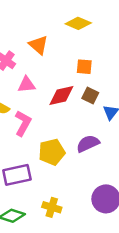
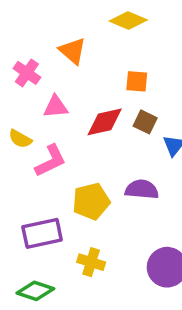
pink L-shape: (23, 123) -> (51, 161), turned 35
purple semicircle: (88, 144) -> (142, 189), turned 30
yellow cross: (52, 207) -> (91, 262), moved

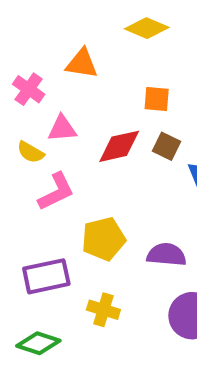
orange triangle: (73, 51) -> (82, 64), turned -32
yellow semicircle: (20, 139) -> (31, 152), moved
purple semicircle: (142, 189) -> (166, 255), moved

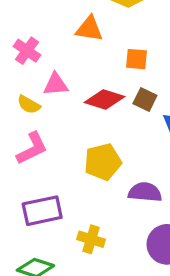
orange triangle: (82, 64) -> (89, 29), moved
red diamond: (119, 146) -> (105, 100), turned 30
pink L-shape: (56, 192) -> (32, 148), moved
yellow pentagon: (103, 239) -> (103, 162), moved

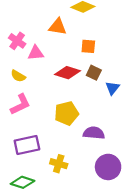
pink triangle: (56, 84) -> (36, 53), moved

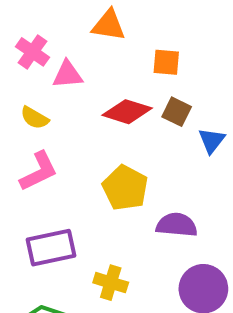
yellow pentagon: (66, 113) -> (125, 188), turned -30

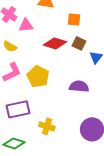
yellow pentagon: (125, 188) -> (38, 76), moved
purple semicircle: (177, 225) -> (79, 86), moved

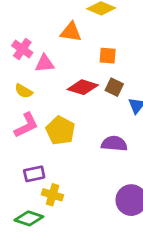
purple rectangle: (18, 109) -> (34, 174), size x0.7
yellow cross: (47, 126) -> (53, 195), moved

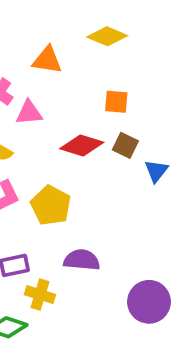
orange triangle: (71, 32) -> (47, 60), moved
purple semicircle: (114, 144) -> (82, 260), moved

